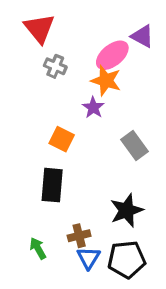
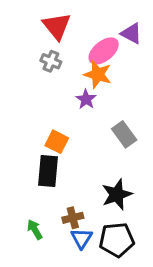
red triangle: (39, 28) -> (57, 26), moved
orange square: (62, 139) -> (57, 142), moved

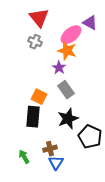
gray rectangle: (124, 134) -> (66, 90), moved
black star: (117, 194) -> (68, 119), moved
black pentagon: (117, 240) -> (90, 137), moved, turned 30

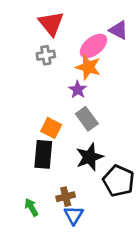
gray cross: (35, 42) -> (46, 55), turned -32

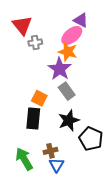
red triangle: (51, 23) -> (22, 25), moved
purple triangle: (119, 30) -> (81, 20), moved
purple star: (78, 90) -> (60, 69), size x1.6
green arrow: (31, 207) -> (24, 159), size x1.6

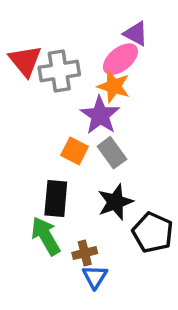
red triangle: (22, 25) -> (25, 61), moved
gray cross: (35, 43) -> (59, 71), size x1.6
orange square: (39, 98) -> (75, 151), moved
green arrow: (24, 159) -> (46, 236), moved

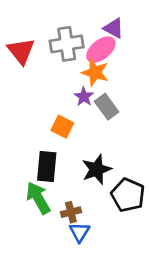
gray cross: (59, 71) -> (67, 44), moved
purple star: (100, 115) -> (84, 97), size x0.6
gray rectangle: (112, 153) -> (107, 107), moved

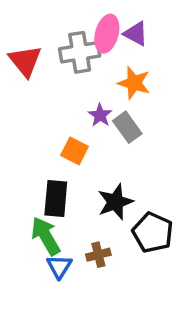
pink ellipse: (101, 50) -> (107, 34), moved, turned -36
orange star: (95, 72) -> (134, 83), moved
brown cross: (71, 212) -> (98, 255), moved
blue triangle: (79, 232) -> (59, 267), moved

